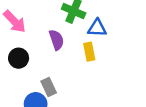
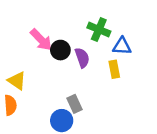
black circle: (19, 58) -> (60, 50), moved

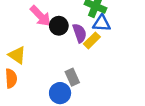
blue triangle: (122, 46) -> (102, 23), moved
yellow rectangle: (114, 69) -> (92, 40), moved, turned 56

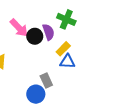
blue triangle: (102, 23) -> (67, 61), moved
purple semicircle: (80, 33) -> (48, 32), moved

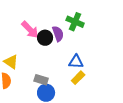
yellow rectangle: (63, 49) -> (78, 78), moved
gray rectangle: (46, 80) -> (41, 80), moved, turned -48

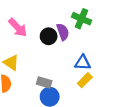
pink arrow: (30, 30) -> (18, 27), moved

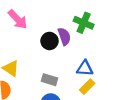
pink arrow: (18, 27) -> (18, 19), moved
gray rectangle: (44, 82) -> (50, 80), moved

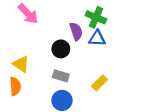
black circle: (50, 41) -> (61, 49), moved
blue triangle: (85, 68) -> (97, 38), moved

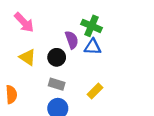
yellow triangle: (21, 64) -> (28, 57), moved

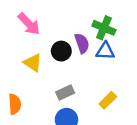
black circle: (57, 57) -> (61, 51), moved
gray rectangle: (57, 84) -> (65, 92), turned -42

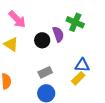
blue triangle: (105, 51) -> (82, 65), moved
yellow triangle: (33, 63) -> (11, 44), moved

